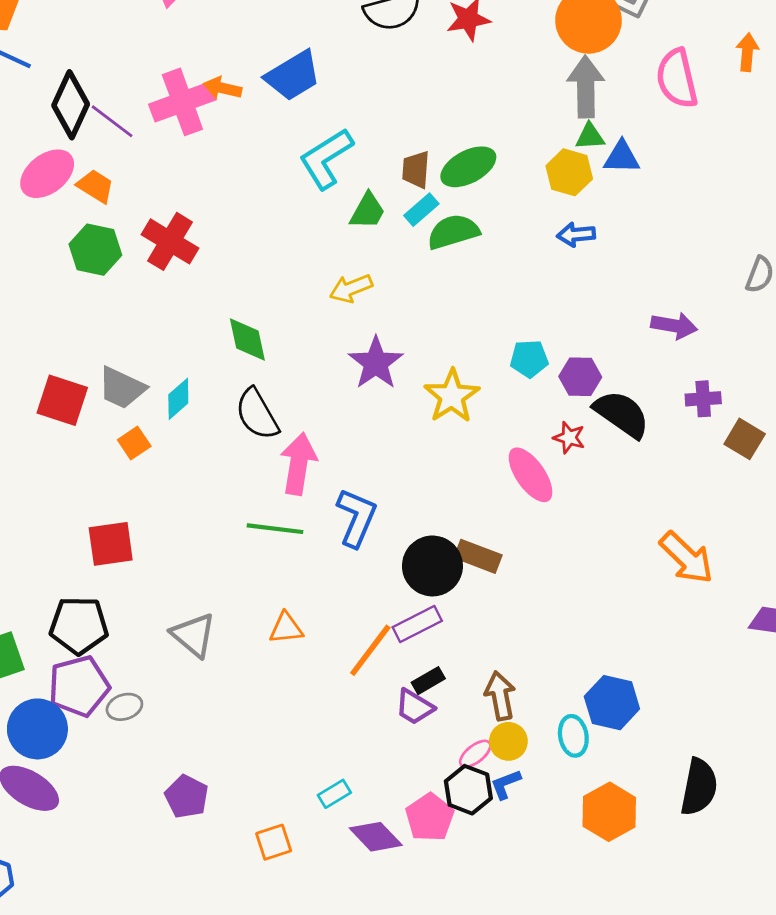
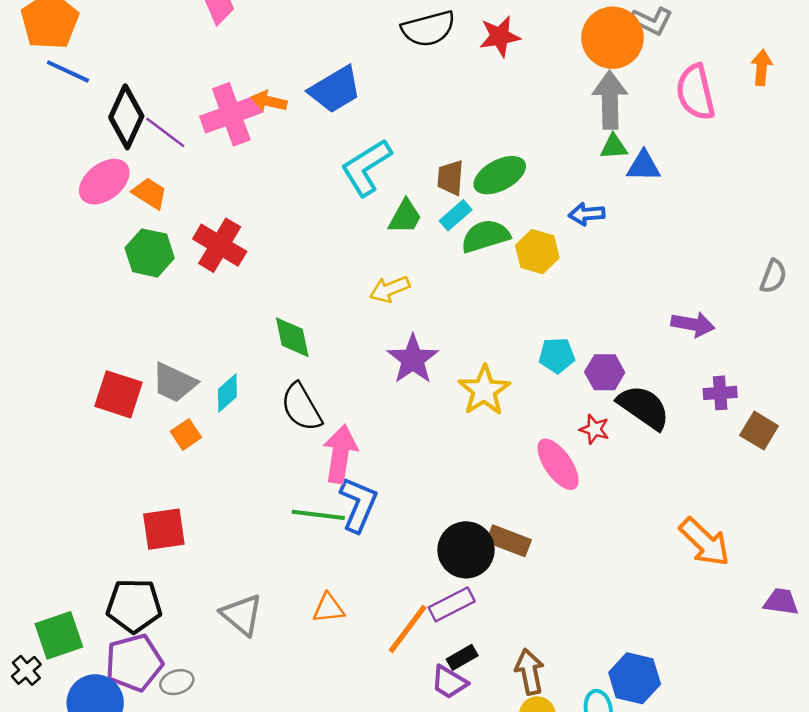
yellow hexagon: (569, 172) -> (537, 252), moved
blue arrow: (576, 235) -> (587, 214), moved
blue L-shape: (356, 518) -> (358, 504), moved

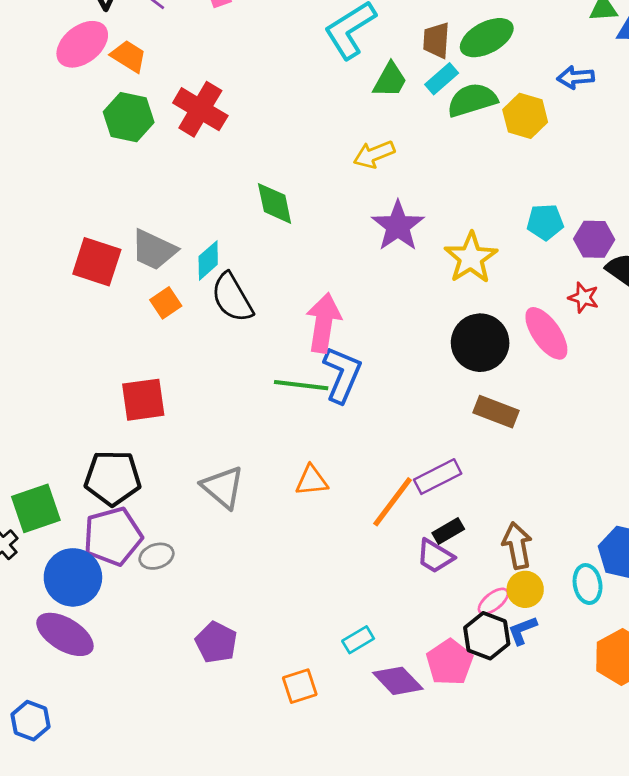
black semicircle: (301, 407) -> (232, 298), moved
black circle: (466, 550) -> (480, 343), moved

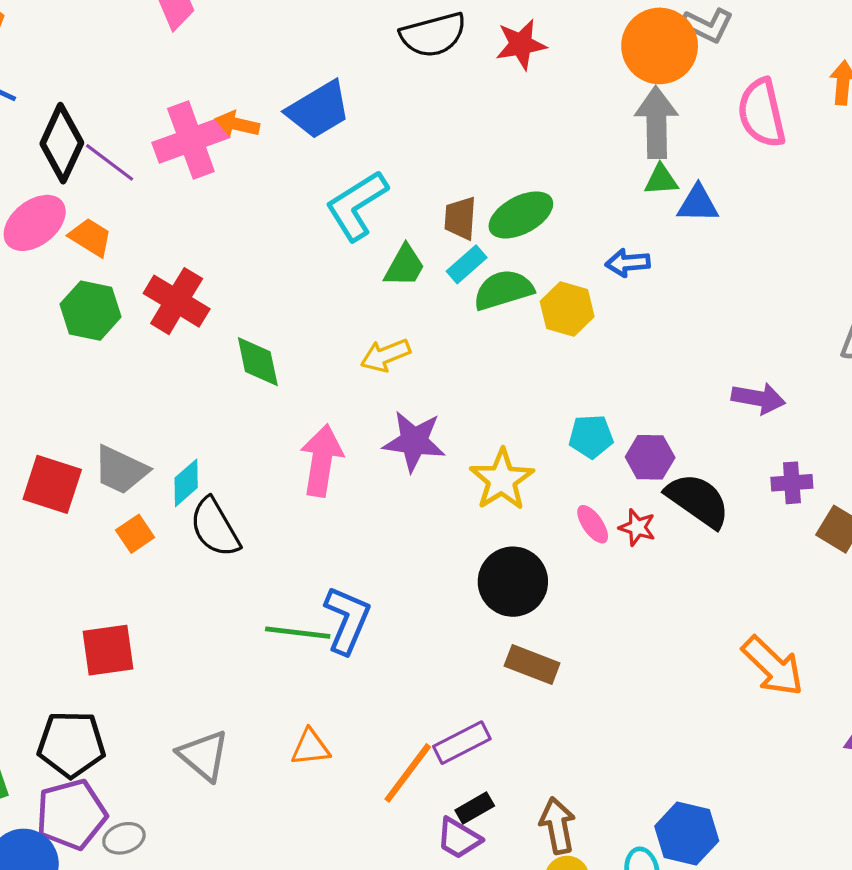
green diamond: (275, 203) -> (258, 362), moved
purple star: (398, 226) -> (414, 441), turned -30
pink arrow: (324, 323) -> (322, 460), moved
pink ellipse: (546, 333) -> (593, 524), moved, size x0.6

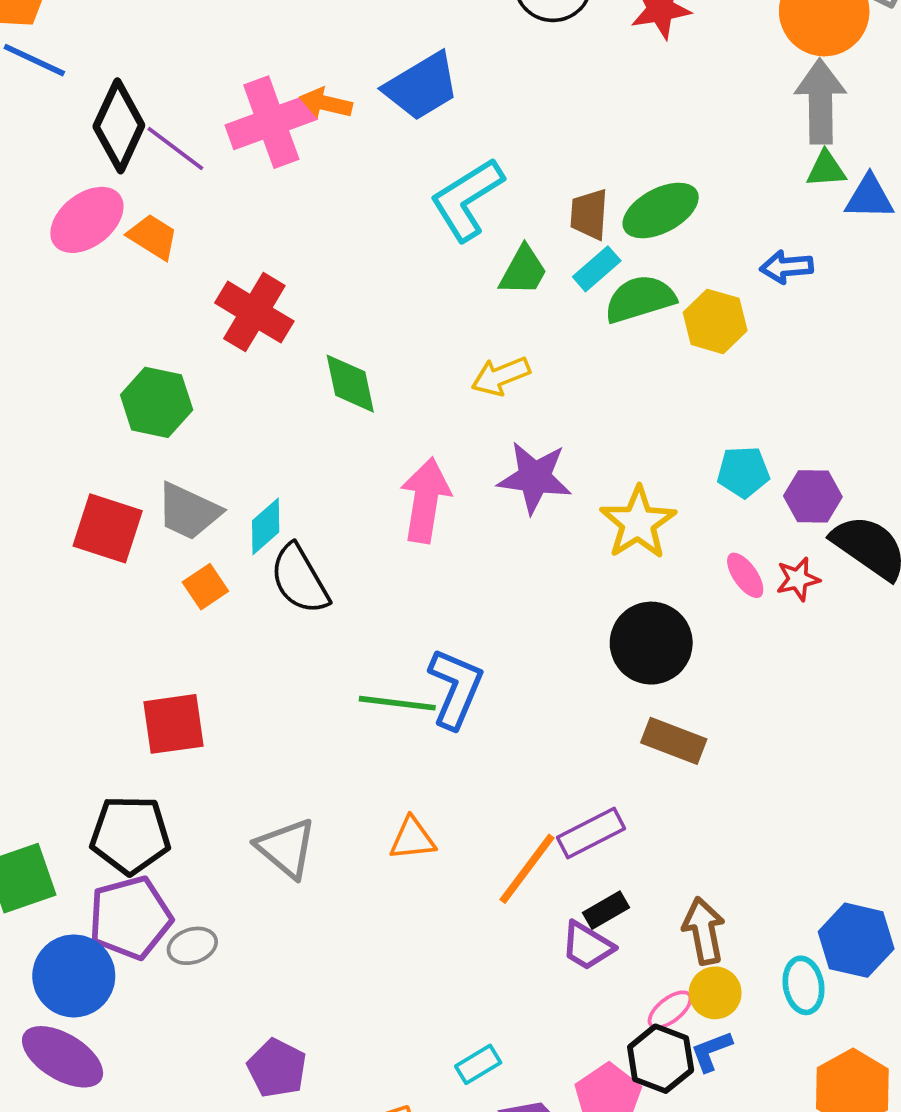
green hexagon: (90, 311) -> (157, 402), moved
red star: (637, 527) -> (798, 579), turned -30

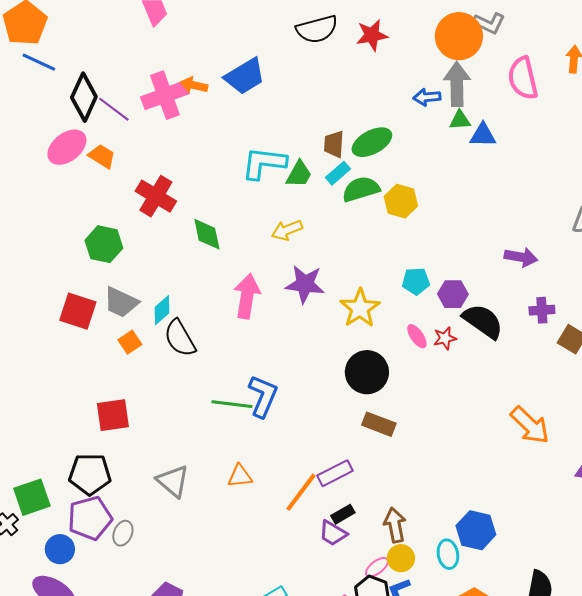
cyan L-shape: (467, 199) -> (264, 163), moved, turned 39
blue arrow: (787, 267) -> (427, 97), moved
gray ellipse: (192, 946) -> (123, 533), turned -50
blue circle: (74, 976) -> (60, 549), size x0.7

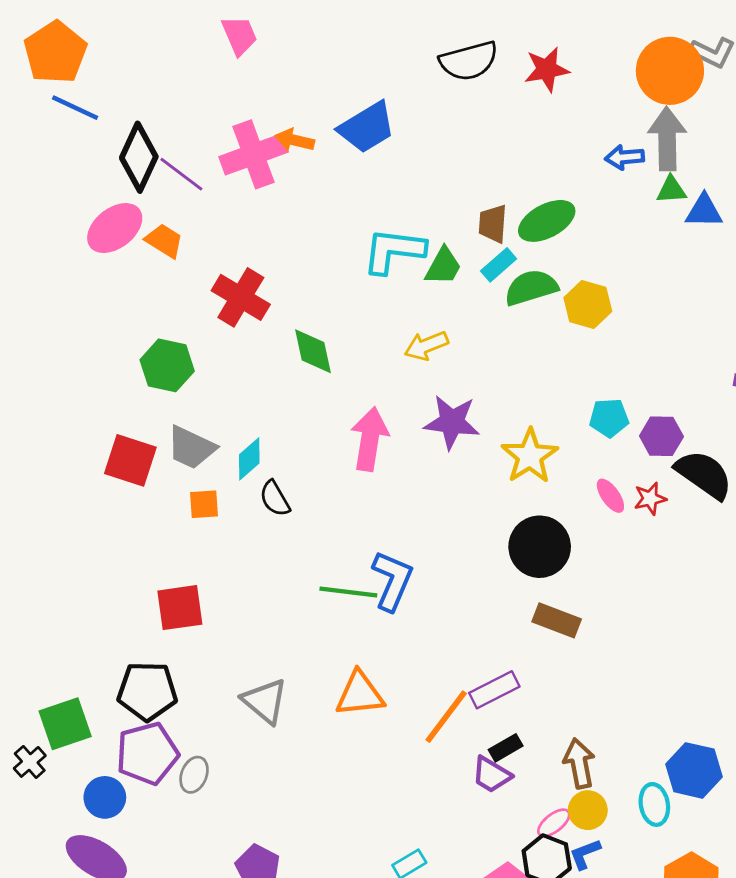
black semicircle: (180, 338) -> (275, 499), size x0.7
orange square: (130, 342) -> (204, 504), turned 30
orange triangle: (240, 476) -> (360, 694), size x1.4

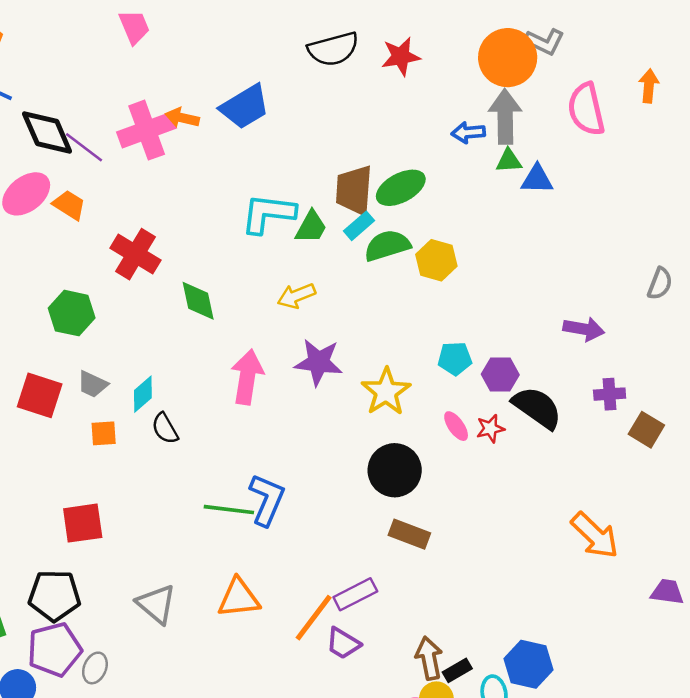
black diamond: (139, 157) -> (47, 133), turned -48
brown trapezoid: (493, 224) -> (354, 190), size x1.5
gray trapezoid: (191, 448) -> (93, 384), size x0.7
black rectangle: (506, 748) -> (457, 670), moved
purple trapezoid: (491, 775) -> (343, 643), moved

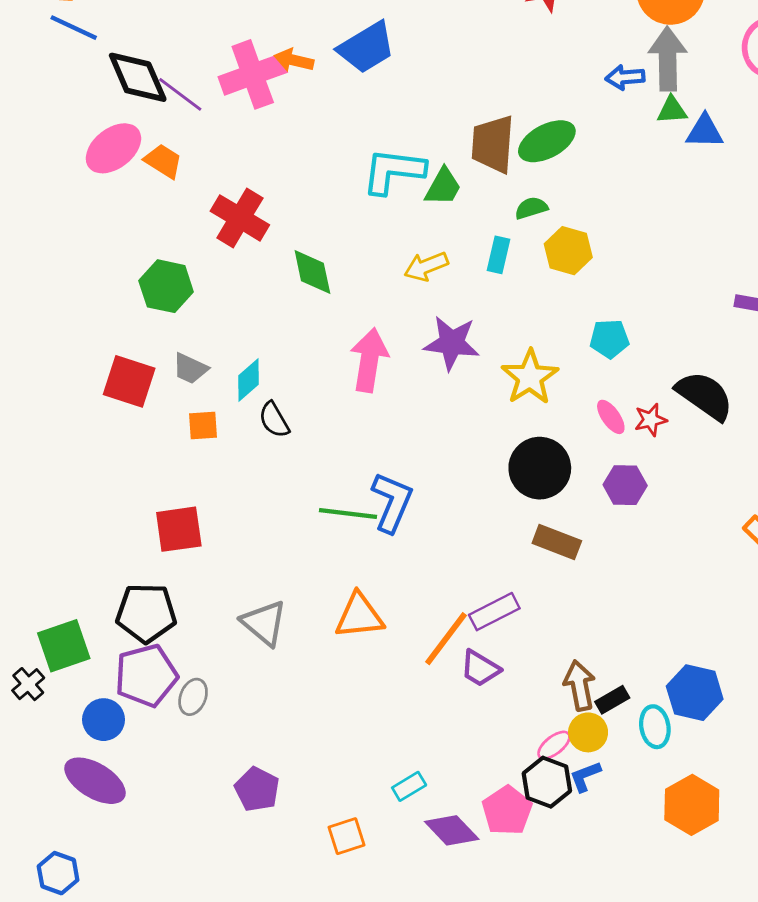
cyan rectangle: (359, 226) -> (499, 255), moved, turned -36
green semicircle: (387, 246) -> (531, 208), size x0.6
yellow hexagon: (436, 260) -> (568, 251), moved
purple hexagon: (500, 374) -> (625, 485), moved

